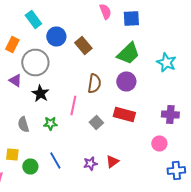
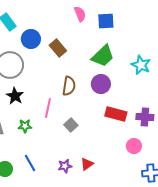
red rectangle: (124, 114) -> (116, 114), moved

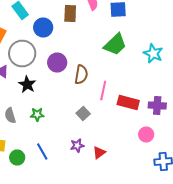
brown rectangle: (58, 48) -> (70, 14), moved, turned 42
purple circle: (101, 84) -> (57, 62), moved
pink line: (48, 108) -> (103, 90), moved
purple star: (65, 166) -> (77, 146), moved

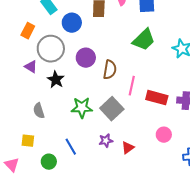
green star: (37, 114) -> (82, 108), moved, size x1.5
gray square: (83, 114) -> (112, 109), size x1.6
pink circle: (146, 134) -> (164, 135), moved
green circle: (17, 158) -> (49, 162), moved

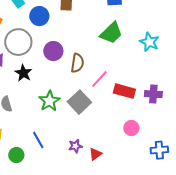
pink line: (132, 86) -> (99, 79), turned 30
green star: (82, 108) -> (49, 101), turned -30
purple star: (106, 141) -> (75, 146), moved
red triangle: (128, 148) -> (95, 154), moved

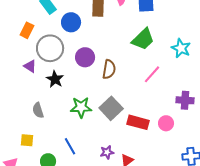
pink line: (99, 79) -> (152, 74), moved
red rectangle: (124, 91) -> (138, 122), moved
green star: (49, 101) -> (81, 107), turned 30
pink circle: (131, 128) -> (166, 123), moved

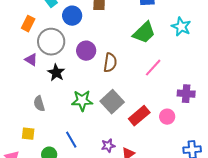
cyan star: (181, 48) -> (181, 27), moved
red rectangle: (138, 122) -> (139, 116), turned -55

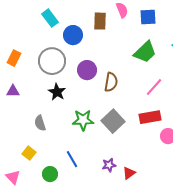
orange rectangle: (28, 24) -> (14, 58), moved
purple triangle: (31, 60) -> (13, 91), moved, turned -32
red rectangle: (139, 116) -> (150, 117), moved, turned 30
yellow square: (28, 134) -> (29, 153), turned 32

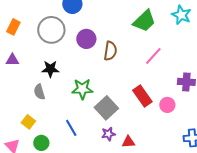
black star: (57, 92) -> (50, 69), moved, turned -30
red rectangle: (150, 117) -> (142, 96), moved, turned 65
gray square: (113, 121) -> (106, 108), moved
red triangle: (129, 173) -> (128, 142), turned 32
green circle: (50, 174) -> (41, 143), moved

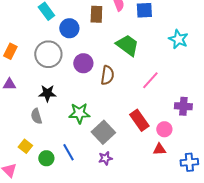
green trapezoid: (144, 21) -> (127, 45), moved, turned -100
red triangle: (128, 142) -> (159, 149), moved
green circle: (41, 143) -> (46, 158), moved

